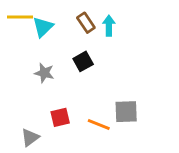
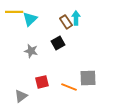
brown rectangle: (86, 23) -> (66, 22), moved

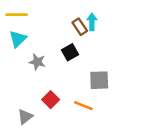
cyan triangle: (30, 19) -> (18, 39), moved
gray square: (88, 78) -> (99, 80), moved
red square: (42, 82) -> (51, 100), turned -32

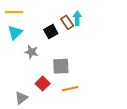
black square: (70, 52) -> (51, 32), moved
gray square: (99, 80) -> (61, 66), moved
orange line: (83, 106) -> (70, 89), turned -35

